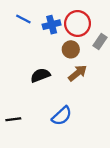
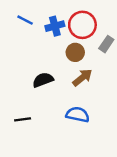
blue semicircle: (62, 116) -> (78, 115), moved, turned -125
black line: (13, 119) -> (23, 119), moved

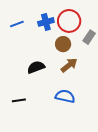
blue line: (25, 20) -> (17, 24), moved, turned -48

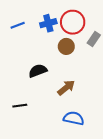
brown arrow: (69, 65) -> (66, 88), moved
blue semicircle: (65, 96) -> (74, 118), moved

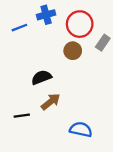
blue cross: (48, 23) -> (46, 15), moved
brown arrow: (66, 88) -> (51, 102), moved

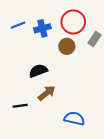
blue cross: (46, 15) -> (42, 28), moved

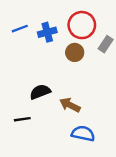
black semicircle: (38, 71) -> (40, 92), moved
brown arrow: (47, 93) -> (70, 105), moved, turned -114

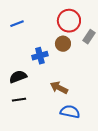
blue cross: (47, 32) -> (40, 56), moved
black semicircle: (40, 92) -> (18, 77), moved

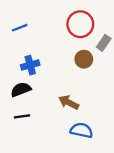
brown circle: (63, 44) -> (84, 59), moved
blue cross: (40, 56) -> (30, 65), moved

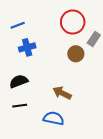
blue cross: (30, 65) -> (27, 47), moved
blue semicircle: (81, 130) -> (54, 118), moved

